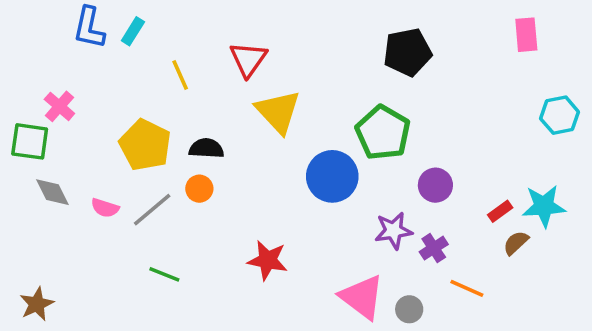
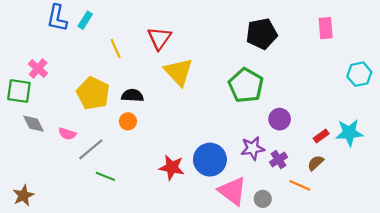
pink rectangle: (526, 35) -> (326, 28), moved
blue circle: (332, 176) -> (210, 160), moved
gray line: (152, 210) -> (91, 149), moved
brown semicircle: (516, 243) -> (316, 163), moved

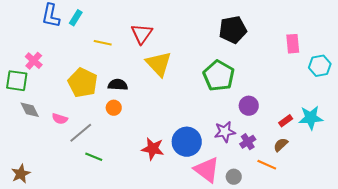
pink rectangle: (326, 28) -> (293, 44), moved
yellow line: (116, 48) -> (103, 43), turned -54

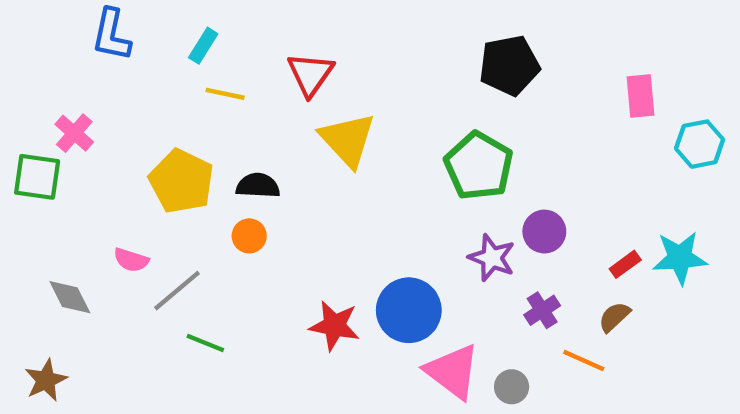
cyan rectangle: (76, 18) -> (203, 46), moved
gray diamond: (30, 110) -> (70, 297), moved
purple star: (225, 132) -> (492, 258), moved, turned 30

